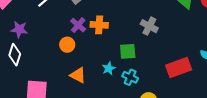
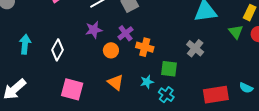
orange cross: (99, 25) -> (145, 47), moved
purple star: (19, 29) -> (94, 30), moved, turned -30

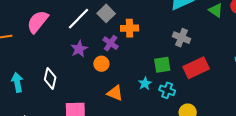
orange cross: (145, 47) -> (130, 28), moved
red rectangle: (216, 95) -> (196, 68), moved

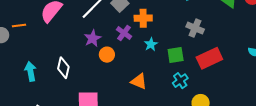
orange circle: (101, 64) -> (107, 55), moved
cyan star: (145, 84) -> (151, 44), moved
cyan cross: (167, 90) -> (180, 81), turned 35
orange triangle: (115, 93) -> (139, 81), moved

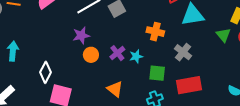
orange cross: (143, 18) -> (155, 32), moved
purple cross: (124, 33) -> (117, 53), moved
white diamond: (63, 68) -> (45, 72), moved

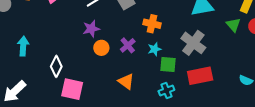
orange cross: (155, 32) -> (152, 24), moved
gray cross: (183, 52) -> (193, 43), size x1.4
cyan star: (136, 56) -> (154, 49), moved

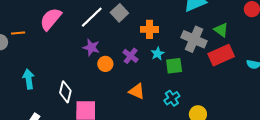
green triangle: (233, 25) -> (221, 30), moved
purple star: (91, 29) -> (91, 47), turned -30
red rectangle: (200, 76) -> (221, 55), moved
cyan cross: (166, 91) -> (172, 98), moved

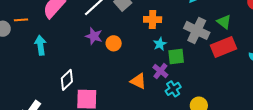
purple cross: (131, 56) -> (160, 71), moved
orange circle: (105, 64) -> (114, 43), moved
cyan arrow: (29, 79) -> (40, 45), moved
white diamond: (65, 92) -> (67, 80), turned 30

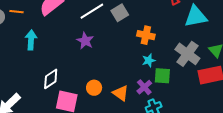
orange circle: (114, 43) -> (94, 88), moved

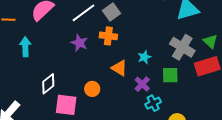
orange cross: (146, 35) -> (108, 36), moved
green square: (162, 76) -> (170, 75), moved
orange triangle: (121, 93) -> (119, 68), moved

